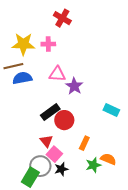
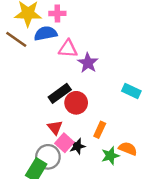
brown line: (13, 66) -> (16, 39), turned 48
blue semicircle: (22, 78) -> (46, 33), moved
black star: (61, 169) -> (77, 146), moved

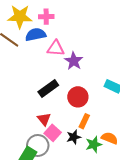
red circle: (76, 103) -> (78, 97), moved
black star: (77, 146) -> (74, 137), moved

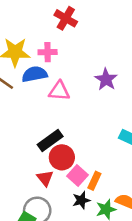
purple star: (74, 61) -> (106, 79), moved
red circle: (78, 97) -> (62, 157), moved
pink square: (53, 133) -> (77, 176), moved

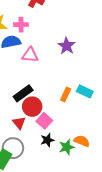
orange rectangle: (94, 181) -> (66, 94), moved

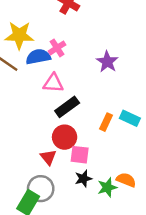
pink cross: (21, 25) -> (57, 48), moved, turned -32
pink triangle: (30, 55) -> (53, 83), moved
black rectangle: (23, 93) -> (67, 107), moved
pink square: (44, 121) -> (80, 155), turned -35

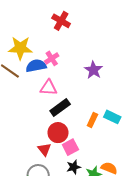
pink square: (80, 155) -> (70, 147), turned -35

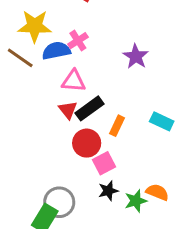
orange rectangle: (92, 120) -> (117, 126), moved
red triangle: (44, 149) -> (68, 110), moved

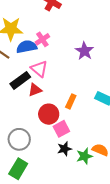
pink triangle: (74, 81) -> (39, 69), turned 36
black rectangle: (90, 108) -> (20, 80), moved
red triangle: (68, 110) -> (35, 90), turned 48
gray circle: (59, 202) -> (19, 139), moved

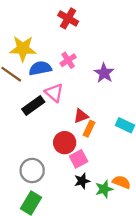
pink cross: (42, 39) -> (68, 60), moved
red triangle: (35, 90) -> (81, 116), moved

